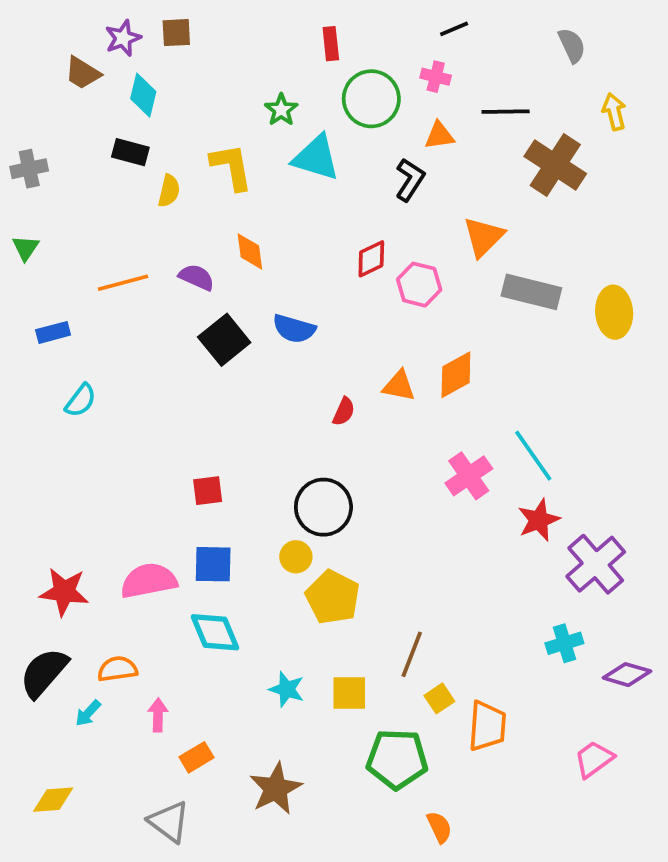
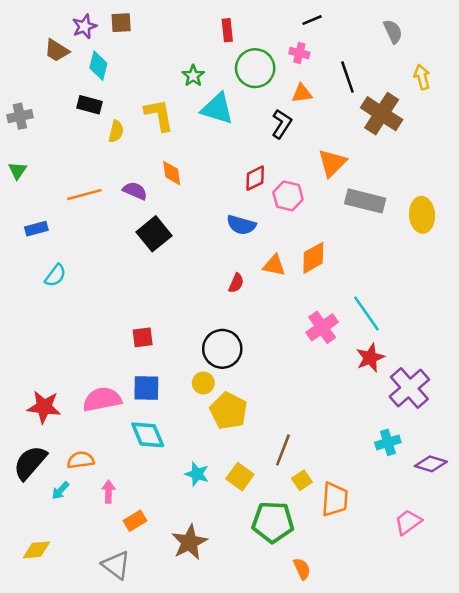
black line: (506, 112) -> (347, 77), turned 72
blue semicircle: (294, 329) -> (241, 225), moved
yellow square: (349, 693) -> (240, 477), turned 36

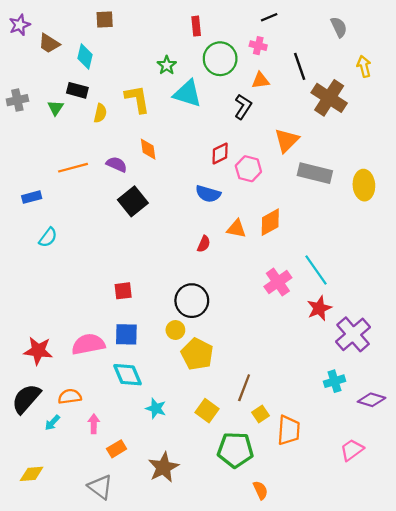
purple star: (84, 26) -> (20, 25), moved
green triangle: (17, 171) -> (56, 108), moved
cyan star: (197, 474) -> (156, 408), moved

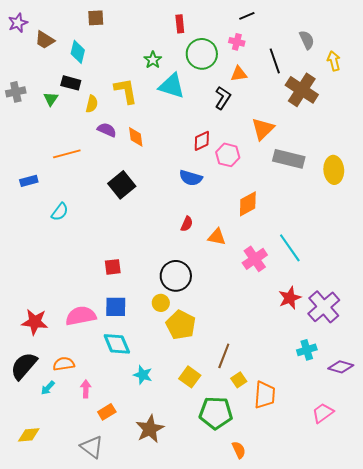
gray semicircle: (339, 27) -> (307, 40), moved
purple semicircle: (117, 164) -> (107, 130), moved
orange triangle: (236, 229) -> (217, 237), moved
cyan semicircle: (48, 237) -> (60, 212), moved
red star: (319, 308) -> (290, 298), moved

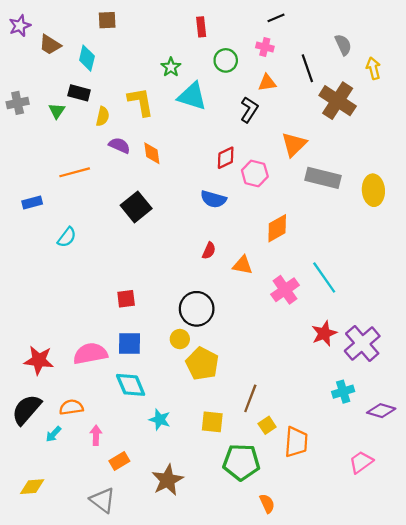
green circle: (202, 54) -> (226, 60), size x0.7
yellow square: (190, 377) -> (212, 422), turned -30

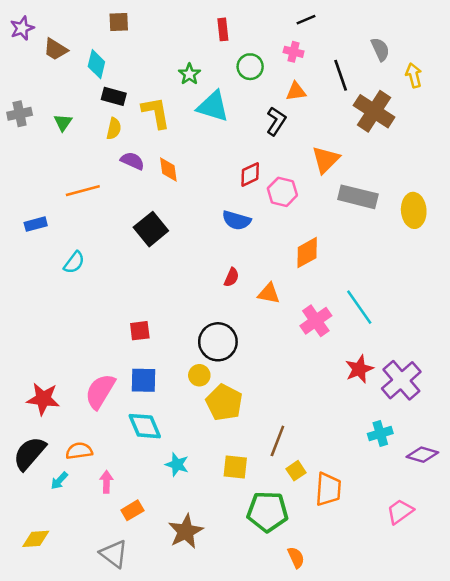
black rectangle: (79, 93) -> (114, 96), moved
pink semicircle: (90, 354) -> (100, 391), turned -48

